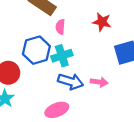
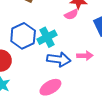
pink semicircle: (60, 27) -> (71, 14), moved, turned -112

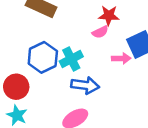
pink arrow: (85, 56) -> (121, 58), moved

